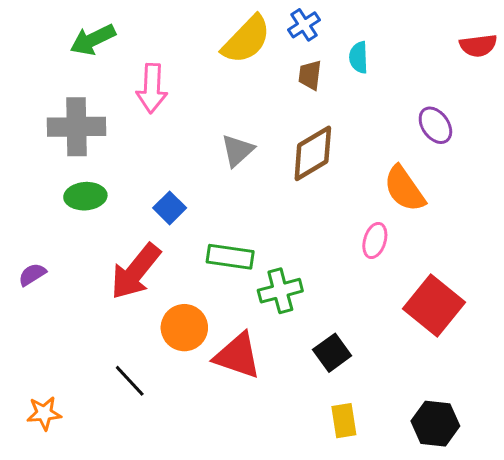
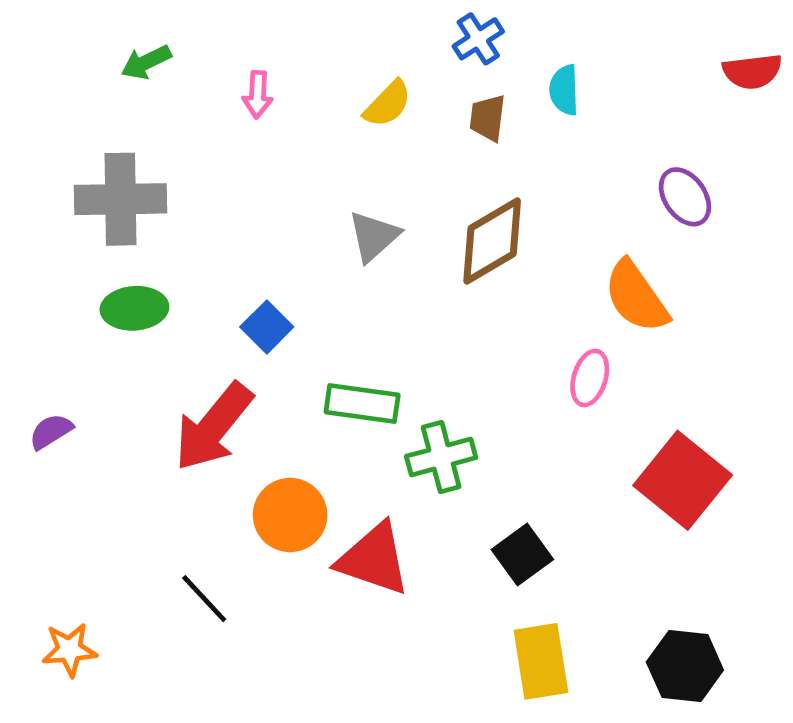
green arrow: (93, 40) -> (146, 62), size x0.7
yellow semicircle: (246, 40) -> (388, 104), moved, size x0.6
pink arrow: (152, 88) -> (258, 95), moved, size x0.6
yellow rectangle: (344, 421) -> (541, 661), size x1.4

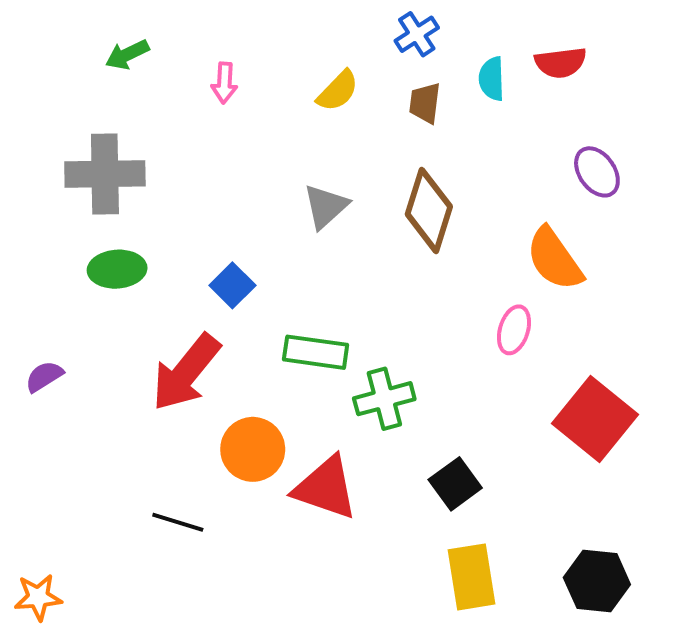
red semicircle: (752, 71) -> (561, 63), moved
brown diamond: (492, 241) -> (429, 210), turned -42
black line: (204, 599) -> (178, 522), turned -30
orange star: (69, 650) -> (38, 597), moved

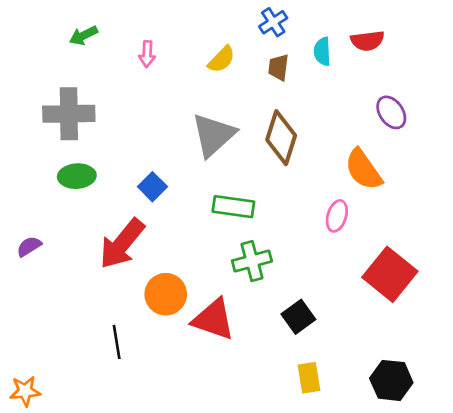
gray triangle: (326, 206) -> (213, 135), size x1.5
green rectangle: (316, 352) -> (233, 207), moved
black line: (178, 522) -> (117, 342), turned 64
yellow rectangle: (471, 577) -> (309, 378), size x0.7

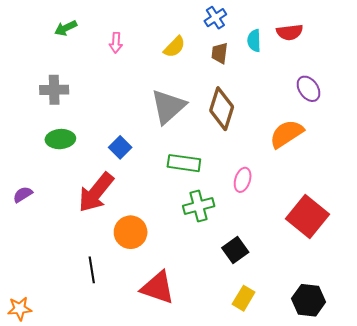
gray cross: (69, 114) -> (54, 90), size x0.7
orange semicircle: (363, 169) -> (287, 134), turned 92
pink ellipse: (337, 216) -> (243, 180), moved
red triangle: (213, 319) -> (158, 288), moved
yellow rectangle: (309, 378) -> (244, 298), turned 40

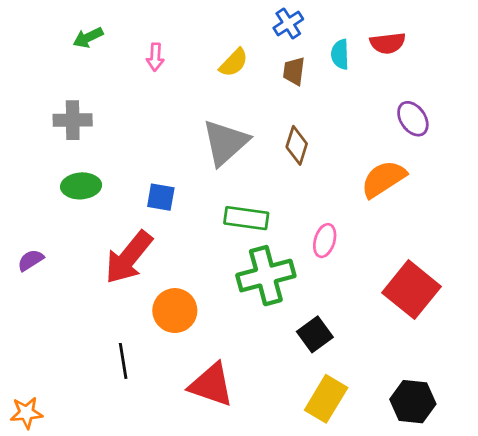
brown diamond: (222, 109) -> (297, 145), size x0.7
blue square: (120, 147) -> (161, 197), turned -35
green cross: (199, 206) -> (266, 276), size x1.4
yellow rectangle: (244, 298) -> (326, 399), size x1.4

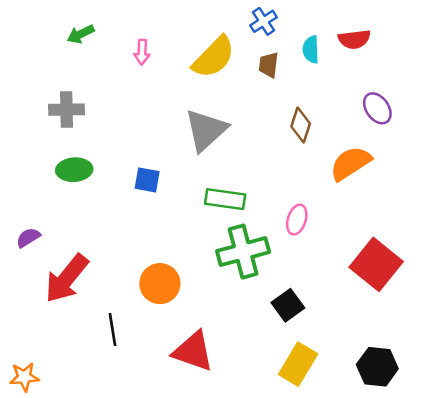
yellow semicircle: (234, 63) -> (214, 57), size x1.6
brown diamond: (297, 145) -> (301, 125), moved
red arrow: (129, 257) -> (67, 278), moved

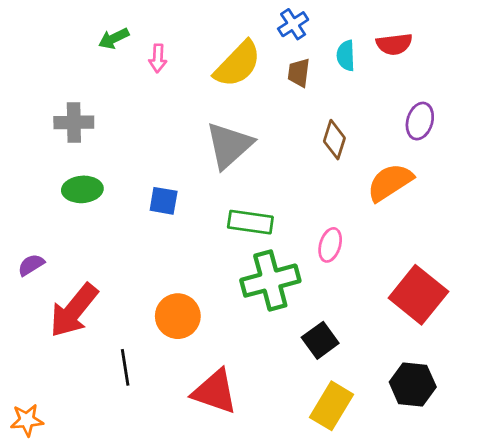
green arrow: (81, 34) -> (114, 38), moved
purple ellipse: (377, 108) -> (420, 121), turned 52
black hexagon: (377, 367) -> (413, 384), moved

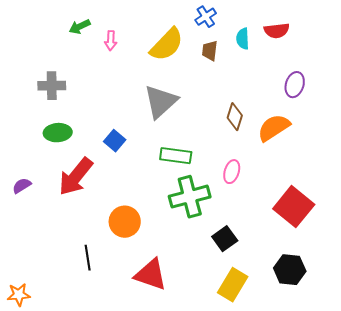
brown diamond: (334, 140) -> (235, 117), moved
blue square: (164, 201) -> (115, 141), turned 30
red arrow: (74, 310) -> (76, 177), moved

